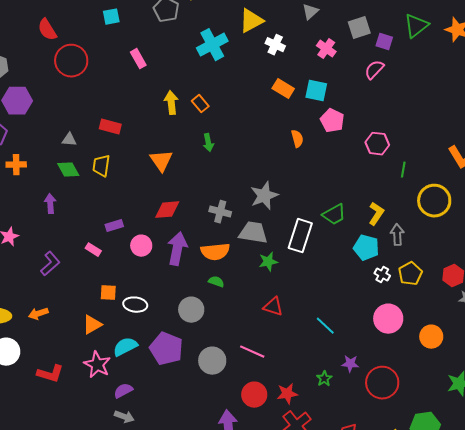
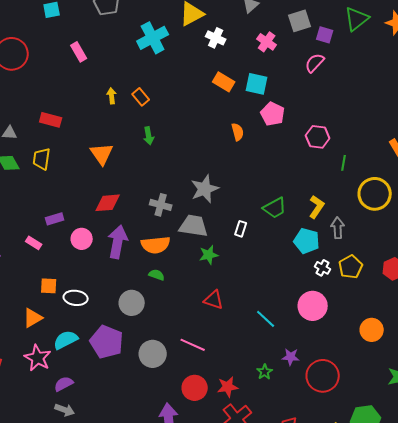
yellow arrow: (171, 103) -> (112, 96), size x0.7
white rectangle: (300, 236) -> (241, 229), size x0.5
pink circle: (388, 319) -> (313, 306), moved

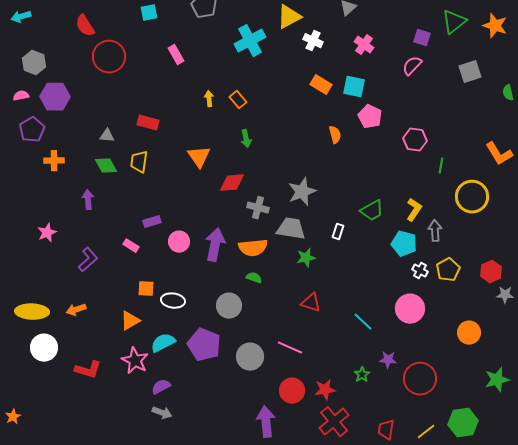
gray square: (300, 21) -> (470, 72), moved
red diamond: (108, 203) -> (232, 183), moved

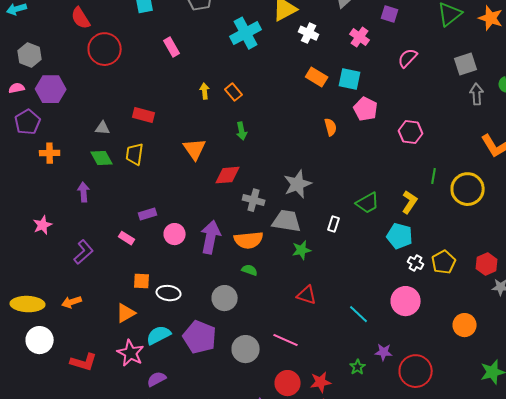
purple square: (422, 38) -> (390, 14), moved
green line: (441, 166) -> (434, 176), moved
gray arrow: (435, 231) -> (477, 94), moved

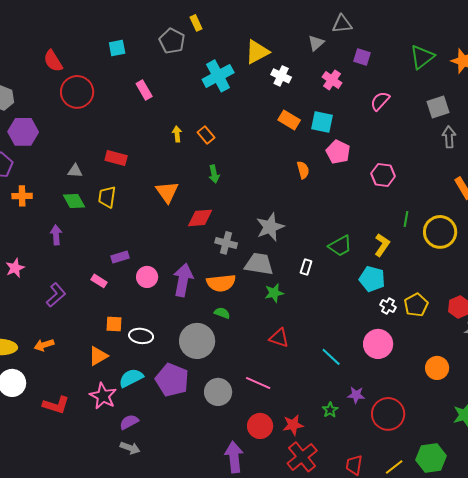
gray circle: (225, 298) -> (197, 341), size x1.4

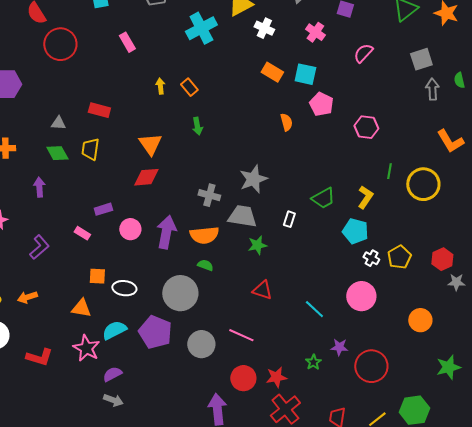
red diamond: (200, 218) -> (146, 177), moved
orange triangle: (98, 356) -> (81, 308), turned 40

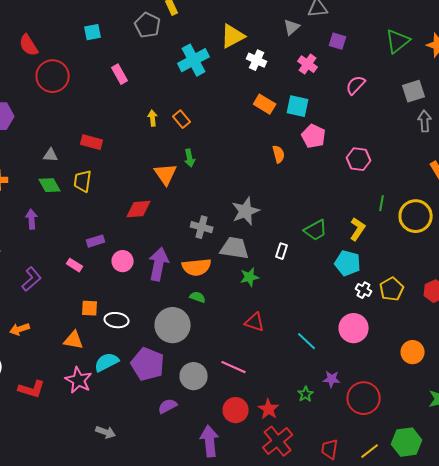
orange triangle: (150, 144) -> (166, 174), moved
purple semicircle: (112, 374) -> (168, 406), moved
red star: (276, 377) -> (269, 409), turned -30

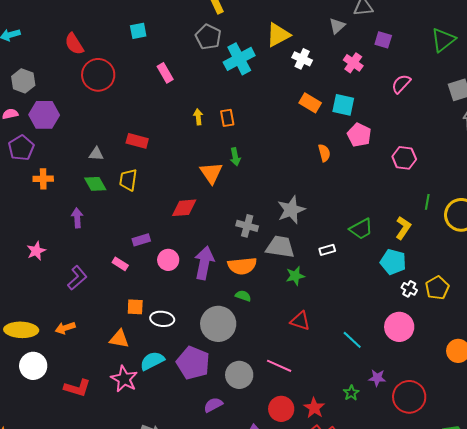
gray pentagon: (148, 25) -> (208, 37), moved
orange rectangle: (182, 119) -> (227, 118), turned 30
white rectangle: (282, 251) -> (327, 250), turned 56

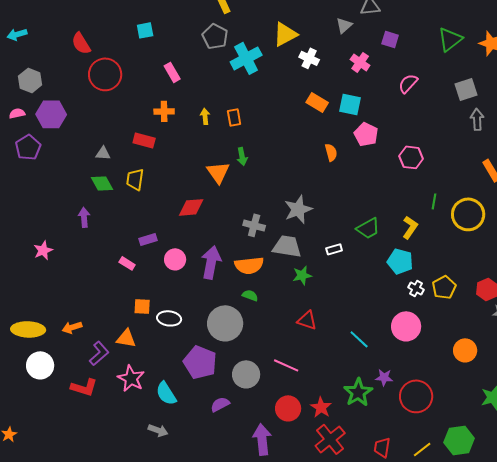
orange cross: (43, 179) -> (164, 111), moved
purple L-shape: (77, 278) -> (99, 353), moved
cyan semicircle: (152, 361) -> (166, 393), moved, turned -95
green star: (351, 393) -> (358, 392), size x1.8

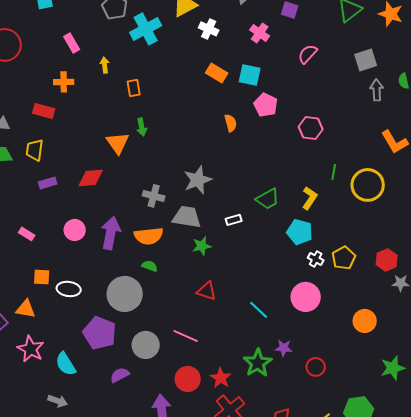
yellow arrow: (205, 116) -> (105, 65), moved
purple rectangle: (148, 239) -> (48, 183), moved
red circle: (416, 396) -> (316, 367), size x0.6

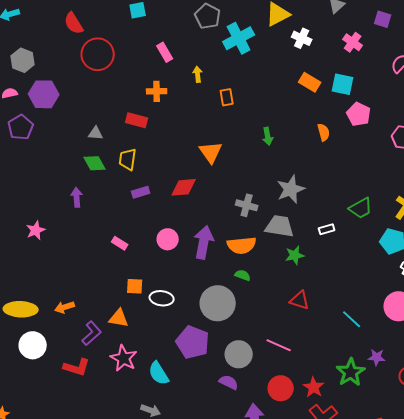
green arrow: (142, 127) -> (268, 136), moved
purple semicircle: (120, 375) -> (229, 382), moved, turned 54

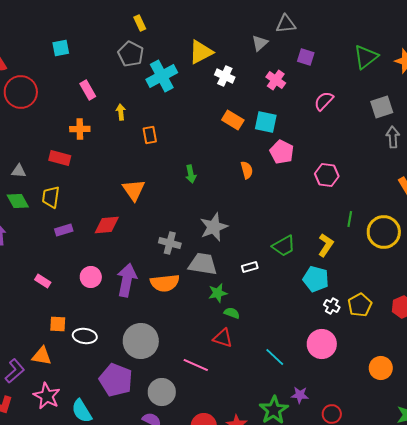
green semicircle: (243, 275) -> (232, 313), moved
pink line: (279, 345) -> (196, 365), moved

